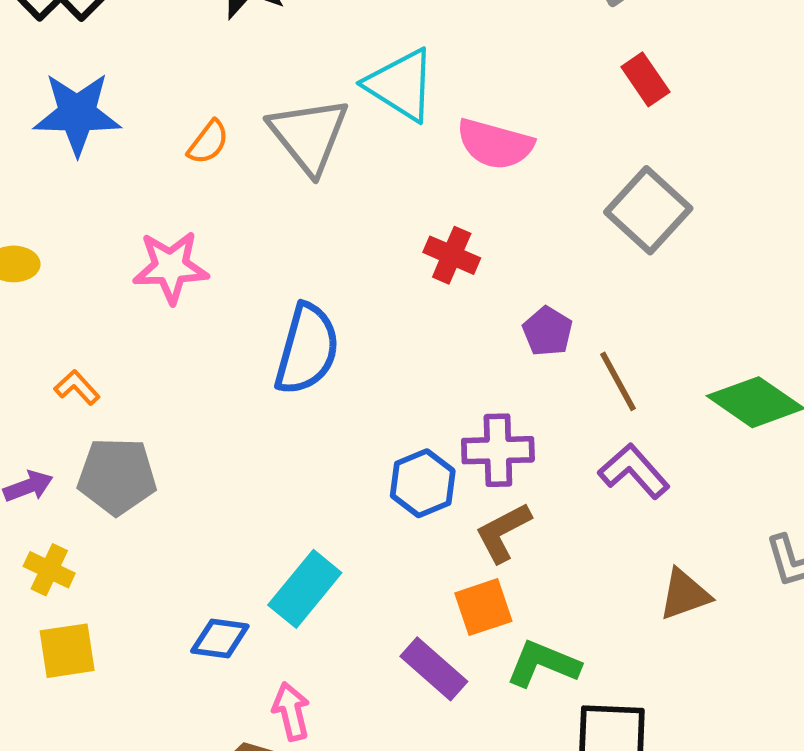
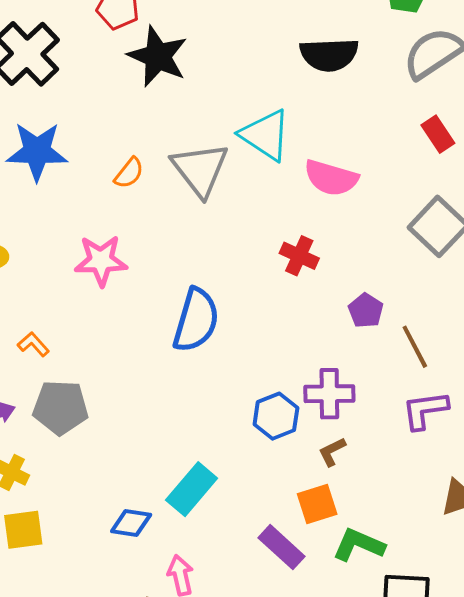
purple L-shape: (634, 471) -> (425, 410), turned -57
brown L-shape: (503, 532) -> (332, 452), size x0.7

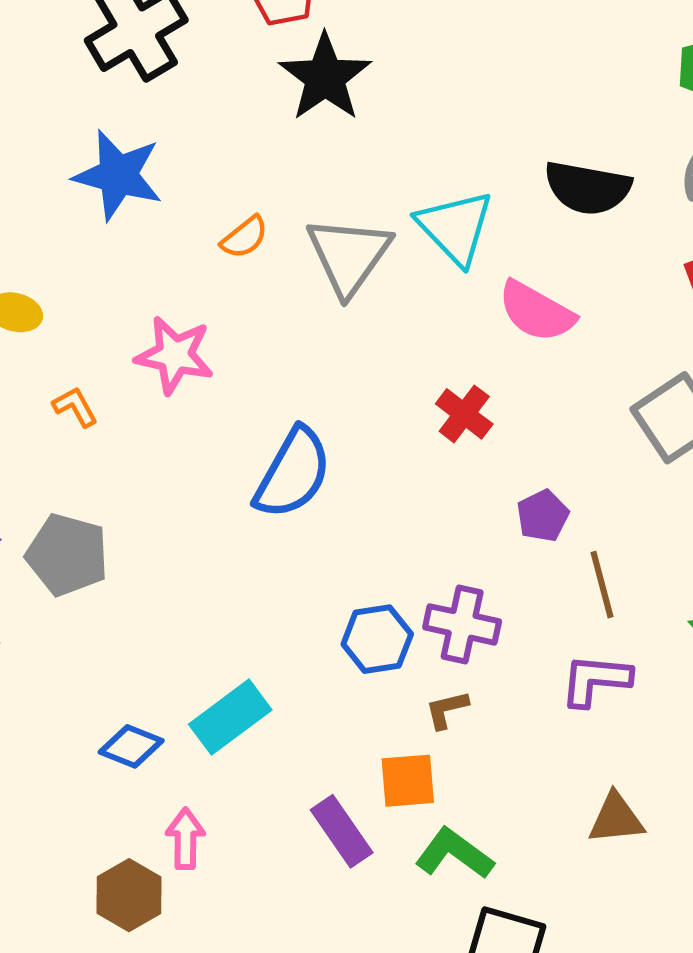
black semicircle: (329, 55) -> (588, 188), moved
orange L-shape: (33, 344) -> (75, 407), moved

